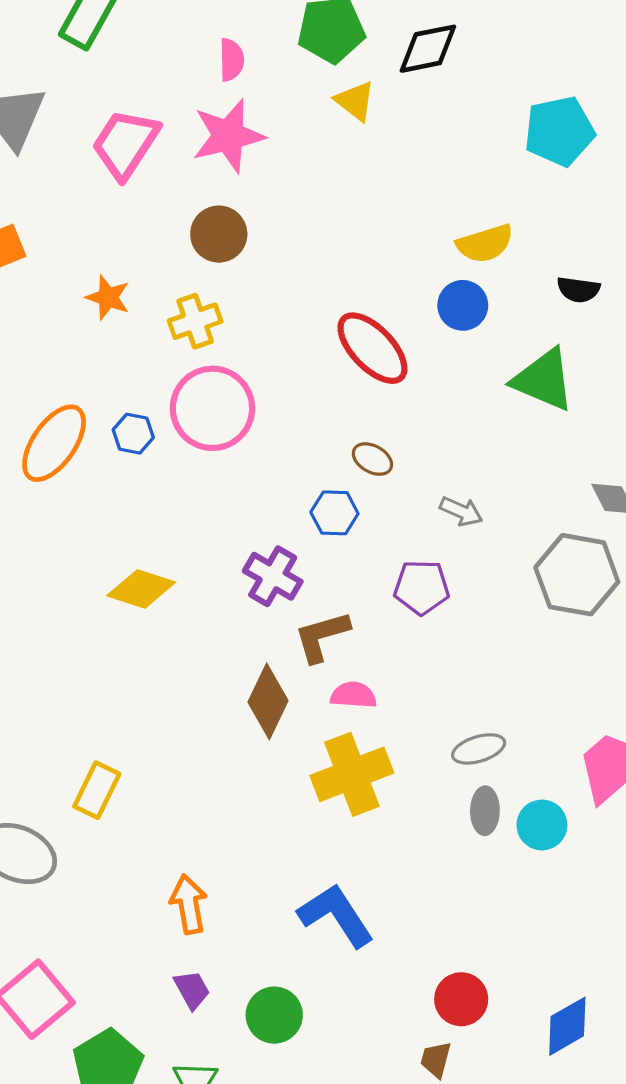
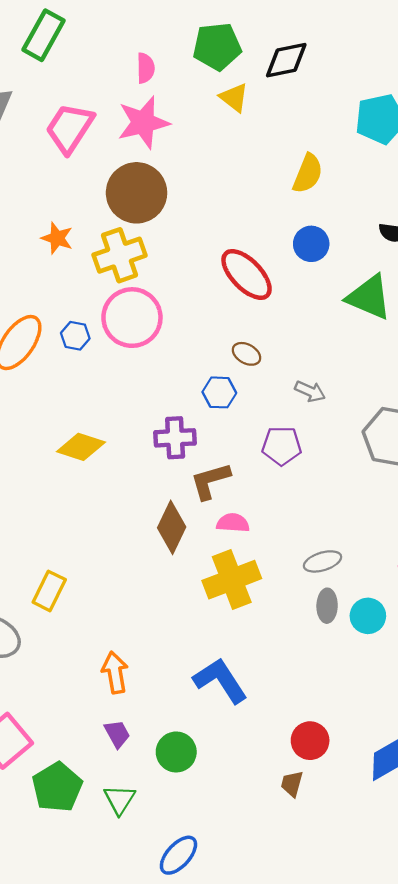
brown circle: (219, 234) -> (137, 193), size x1.5
yellow semicircle: (485, 244) -> (308, 174), moved, turned -51
yellow cross: (195, 321) -> (119, 255), size x1.4
purple cross: (273, 576) -> (175, 438), turned -33

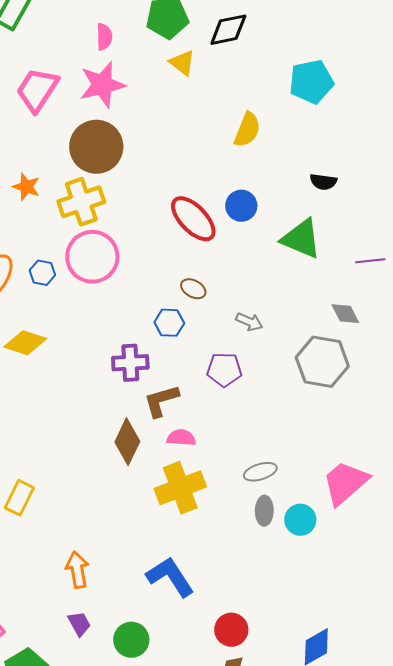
blue circle: (311, 244) -> (241, 206), moved
yellow diamond: (81, 447) -> (25, 343), moved
red circle: (310, 741) -> (231, 630), moved

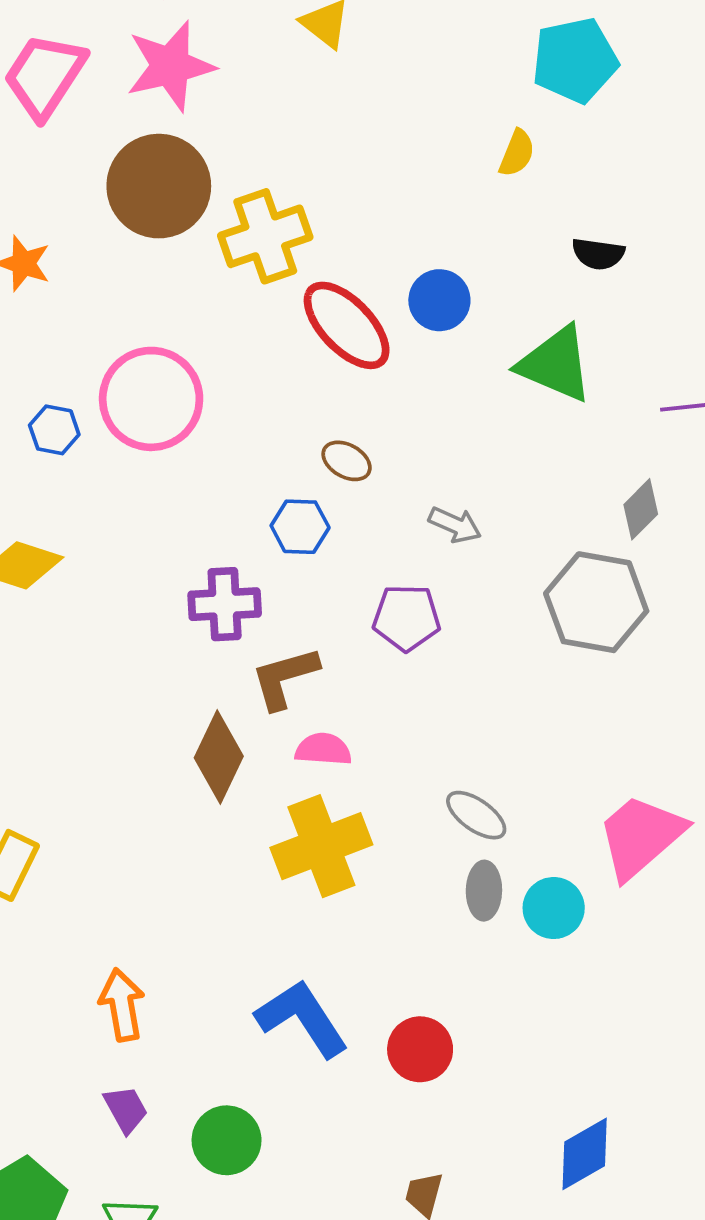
yellow semicircle: (247, 130) -> (517, 153), moved, size x0.7
yellow cross: (81, 202) -> (265, 236), moved
gray diamond: (345, 314) -> (641, 509), turned 72
gray ellipse: (260, 472) -> (476, 815), turned 52
red circle: (231, 630) -> (420, 1049), moved

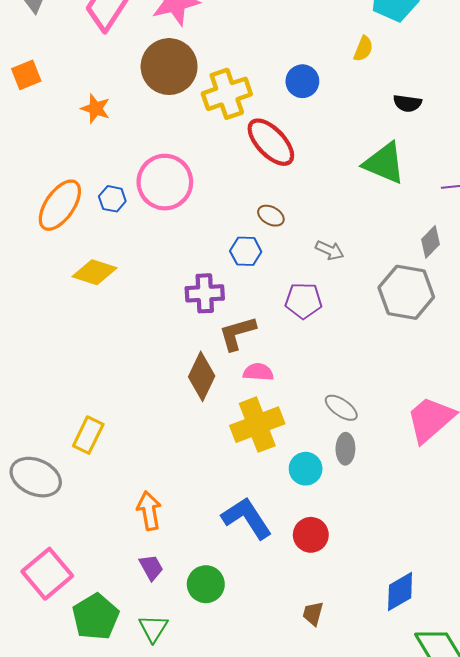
blue circle: (439, 300) -> (302, 81), moved
cyan circle: (554, 908) -> (306, 469), moved

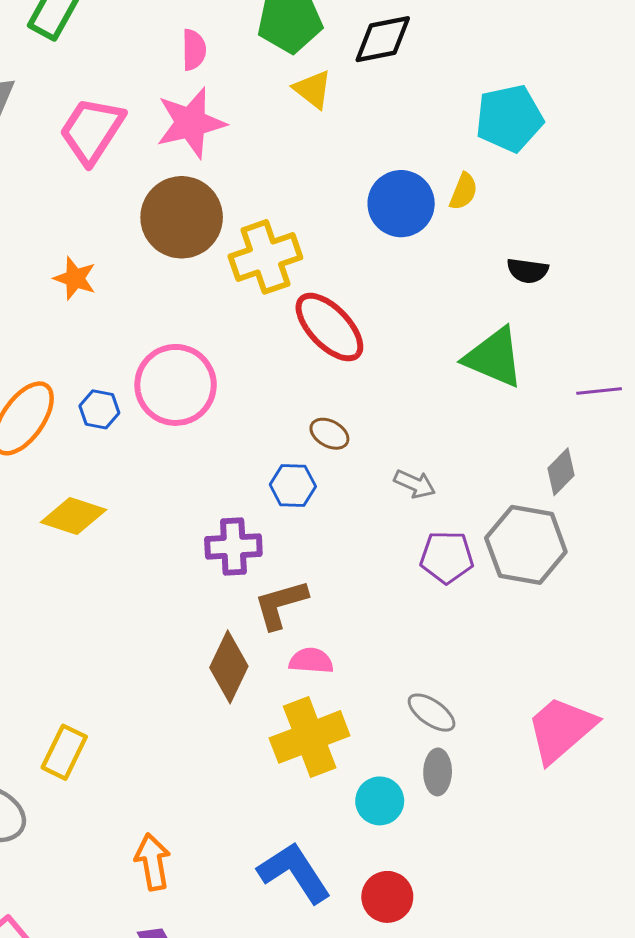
blue circle: (302, 81) -> (401, 204), moved, size x1.4
purple pentagon: (303, 301) -> (447, 557), moved

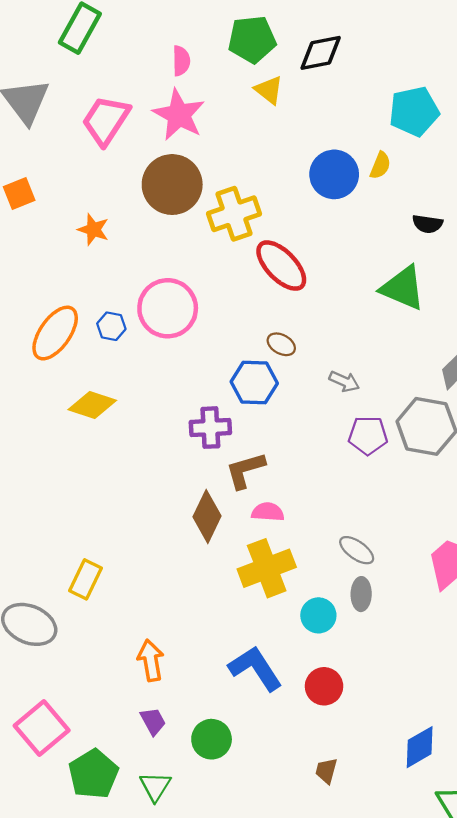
pink star: (191, 123) -> (179, 115), turned -30
blue hexagon: (293, 486) -> (254, 383), size x1.4

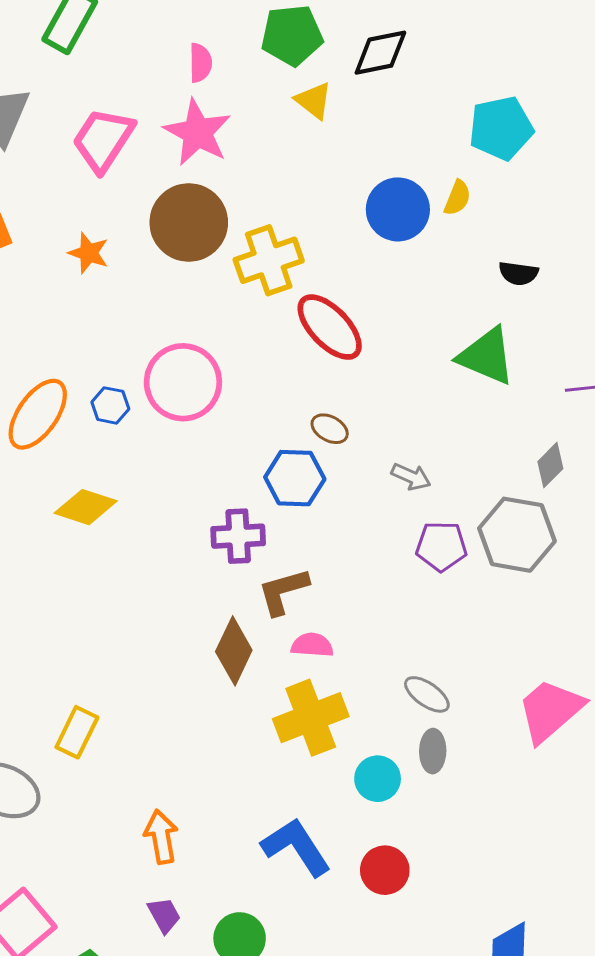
orange star: (93, 230) -> (89, 253), moved

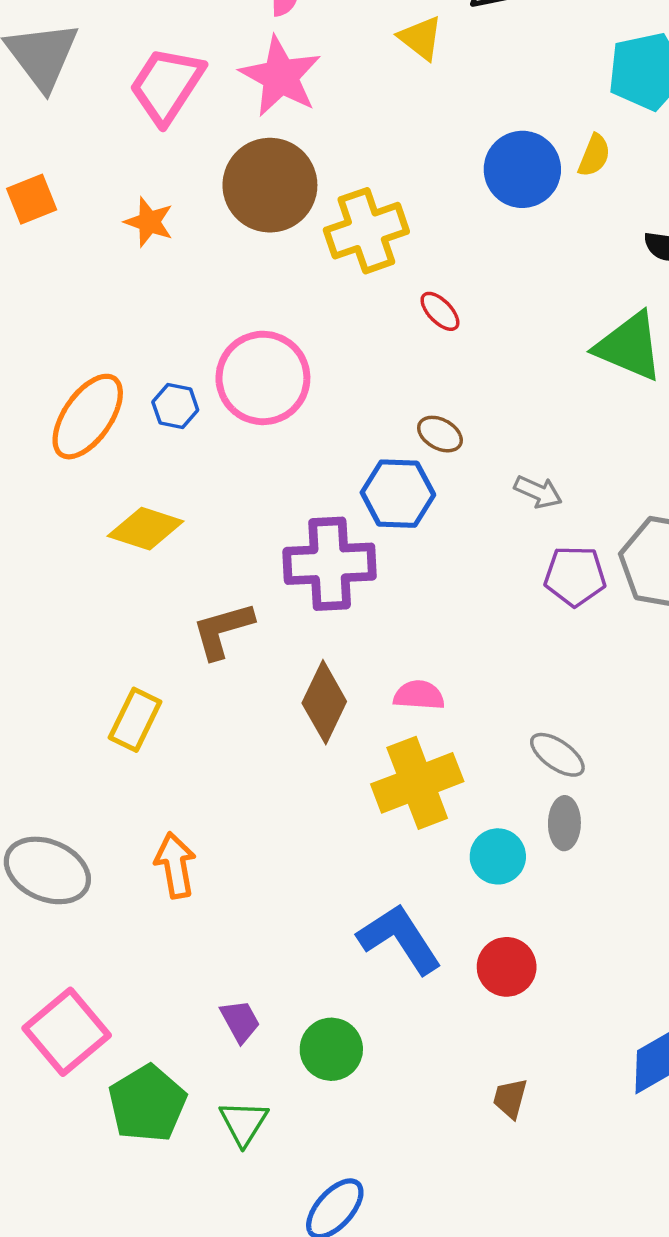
red ellipse: (330, 327) -> (440, 311), size x0.5
purple cross: (238, 536) -> (330, 564), size x1.4
brown L-shape: (283, 591) -> (223, 630), moved
yellow rectangle: (77, 732) -> (135, 720), moved
orange arrow: (161, 837) -> (175, 865), moved

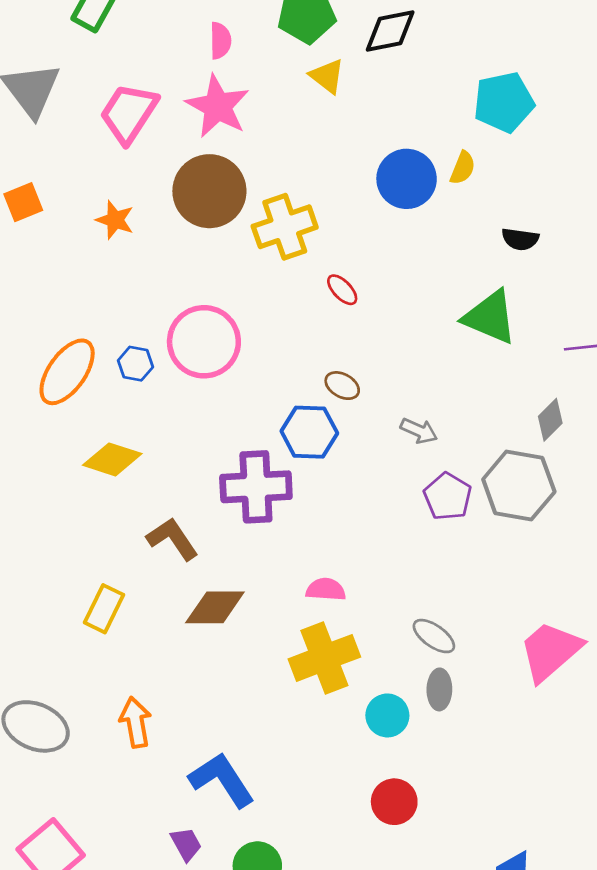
purple pentagon: (575, 576) -> (448, 496), turned 30
brown L-shape: (223, 630) -> (172, 539), turned 72
brown diamond: (324, 702) -> (215, 607), moved, turned 64
blue L-shape: (400, 939) -> (222, 780), moved

